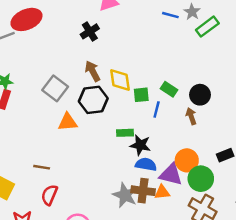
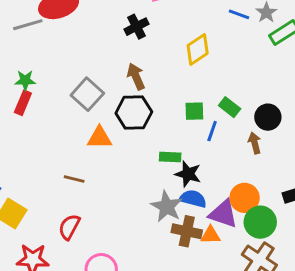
yellow diamond: (120, 80) -> (198, 49), moved, turned 60
brown line: (42, 167) -> (74, 179), moved
gray star: (125, 195) -> (167, 207), moved

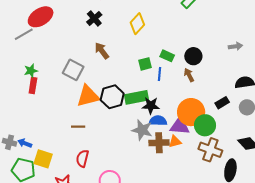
black hexagon: (134, 113) -> (112, 97), moved
orange triangle: (99, 138) -> (88, 96), size x1.4
green rectangle: (170, 157) -> (137, 97), size x1.6
orange circle: (245, 198) -> (191, 112), size x1.4

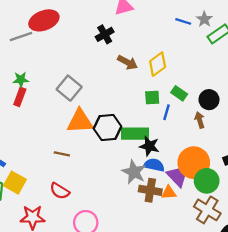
yellow diamond: (137, 24) -> (158, 64), moved
brown arrow: (102, 51) -> (127, 62), moved, turned 144
purple triangle: (180, 126) -> (178, 176), turned 30
red semicircle: (82, 158) -> (60, 191), turned -84

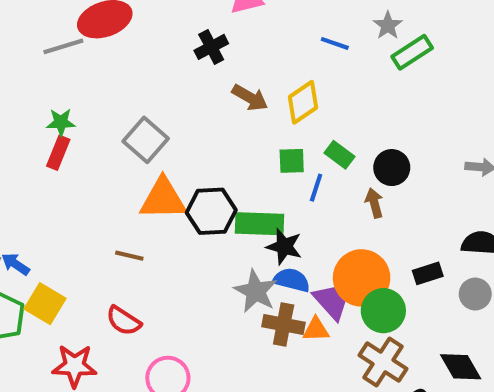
blue line: (183, 21) -> (335, 43), moved

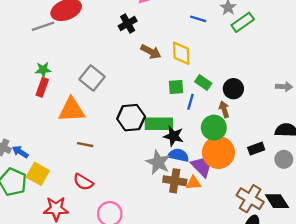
yellow diamond: (303, 102) -> (181, 53), turned -55
orange triangle: (163, 199) -> (72, 110), moved
green circle: (383, 311) -> (214, 128), moved
brown cross: (383, 362) -> (250, 199), moved

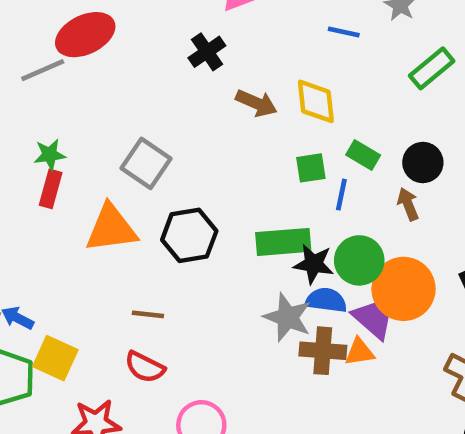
green rectangle: (243, 22) -> (432, 68), moved
black hexagon: (131, 118) -> (189, 235), moved
green circle: (214, 128) -> (359, 260), moved
brown line: (85, 145) -> (148, 314), moved

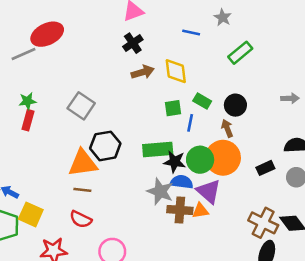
black cross: (207, 52) -> (133, 43), moved
brown arrow: (256, 103) -> (143, 72), turned -40
orange triangle: (111, 228) -> (83, 163), moved
orange circle: (404, 289) -> (223, 158), moved

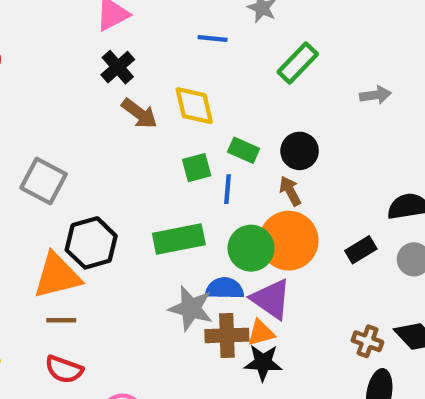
brown arrow: (143, 72) -> (139, 114), turned 60
gray arrow: (290, 98) -> (375, 95), moved
black star: (175, 162) -> (263, 363), moved
brown cross: (263, 223) -> (367, 341), size x0.6

